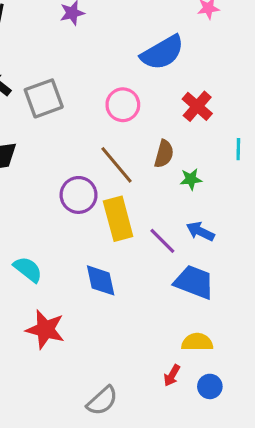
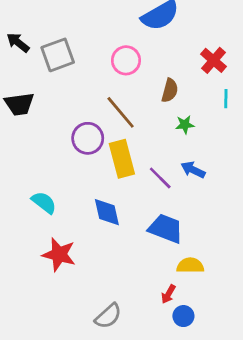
red cross: (197, 106) -> (213, 60), moved
brown semicircle: (164, 154) -> (170, 90), moved
blue trapezoid: (194, 282) -> (166, 229), moved
blue circle: (210, 386) -> (183, 316), moved

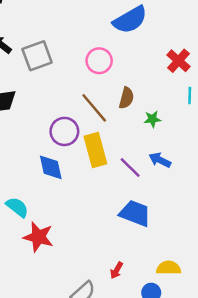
brown semicircle: (170, 90) -> (126, 98), moved
cyan semicircle: (44, 203) -> (17, 207), moved
blue diamond: (107, 212) -> (51, 167), moved
yellow semicircle: (190, 265) -> (169, 268), moved
red arrow: (168, 294) -> (116, 270), moved

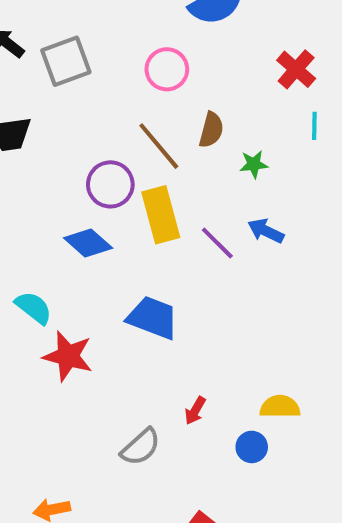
blue diamond: (51, 167) -> (88, 243), turned -36
blue trapezoid: (135, 213) -> (153, 318), moved

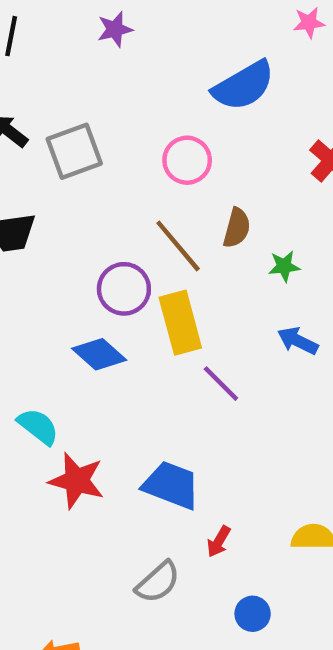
purple line: (217, 243) -> (221, 384), moved
blue trapezoid: (153, 318) -> (171, 485), moved
blue circle: (252, 447) -> (253, 614), moved

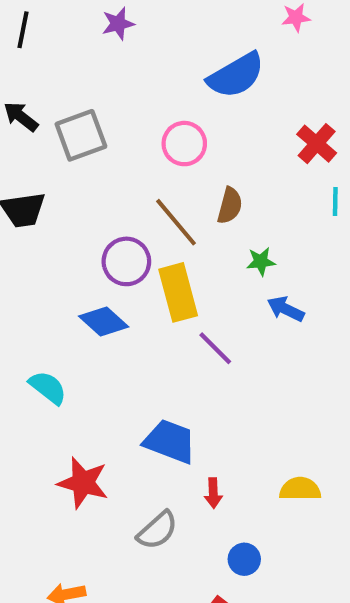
green star: (284, 266) -> (261, 261), moved
red star: (77, 481) -> (83, 483), moved
red arrow: (219, 542) -> (213, 493), turned -32

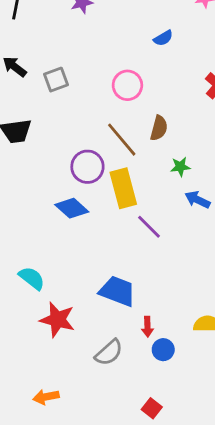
blue semicircle: (236, 75) -> (163, 38), size x0.5
gray square: (81, 135) -> (56, 80), size x0.7
cyan semicircle: (48, 388) -> (32, 278), moved
blue circle: (244, 559) -> (163, 350), moved

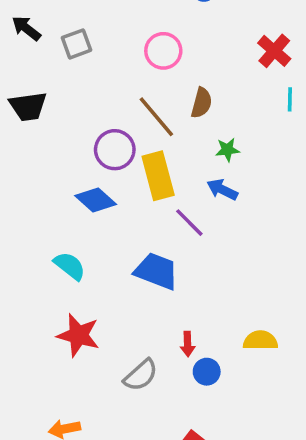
blue arrow: (197, 200) -> (222, 190), moved
cyan semicircle: (32, 278) -> (70, 266), moved
blue trapezoid: (117, 291) -> (156, 271), moved

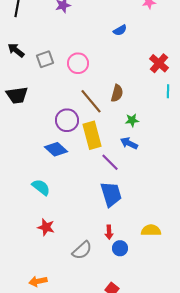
pink circle: (163, 51) -> (78, 63), moved
blue trapezoid: (156, 271) -> (111, 194), moved, turned 52
red star: (78, 335) -> (46, 227), size x0.7

